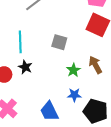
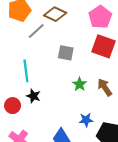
gray square: (59, 42) -> (66, 53), moved
green star: (73, 70) -> (80, 84), moved

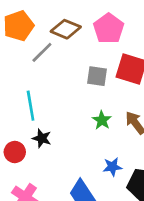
pink pentagon: (100, 17) -> (109, 29), moved
gray square: (66, 53) -> (97, 76), moved

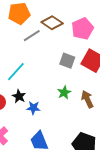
cyan line: (31, 106) -> (16, 72), turned 40
blue star: (112, 167) -> (33, 108), moved

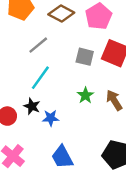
gray line: (32, 36) -> (38, 45), moved
cyan line: (16, 72) -> (40, 78), moved

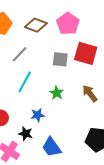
green star: (85, 95) -> (57, 93), moved
black star: (32, 106) -> (26, 134), moved

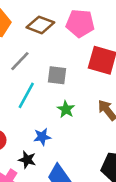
pink pentagon: (68, 24) -> (80, 23), turned -30
gray square: (60, 59) -> (57, 75), moved

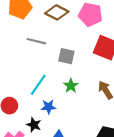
gray line: (20, 61) -> (36, 41), turned 54
cyan line: (26, 95) -> (38, 85), moved

